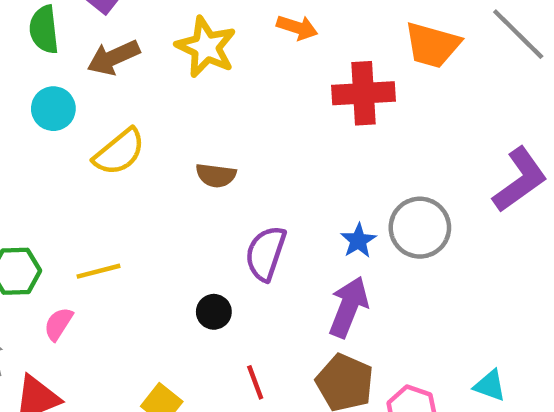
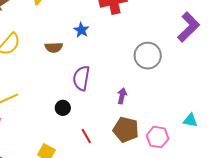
blue star: (358, 241) -> (81, 30), moved
purple arrow: (349, 307) -> (122, 96), size x0.6

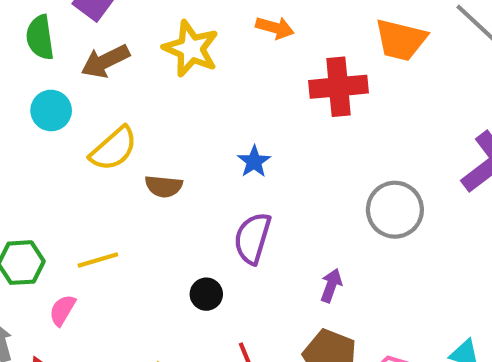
blue star: (81, 30) -> (254, 162), moved
brown semicircle: (54, 47) -> (164, 186), moved

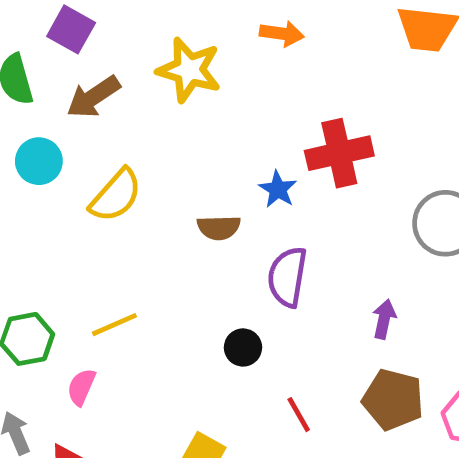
red cross: (338, 87) -> (339, 153), moved
brown semicircle: (164, 186) -> (219, 228), moved

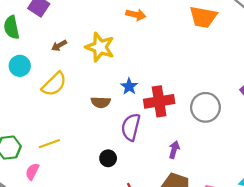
yellow star: (189, 70) -> (100, 47), moved
brown arrow: (93, 97) -> (59, 45), moved, size x0.6
red cross: (339, 153) -> (159, 101), moved

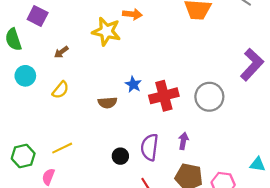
yellow star: (100, 47) -> (106, 31), moved
yellow semicircle: (54, 84) -> (61, 90), size x0.7
purple semicircle: (131, 127) -> (150, 147), moved

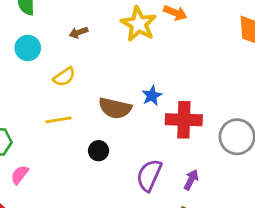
brown semicircle: (107, 103) -> (115, 108), size x1.4
yellow line: (62, 148) -> (58, 120), moved
black circle: (120, 156) -> (99, 151), moved

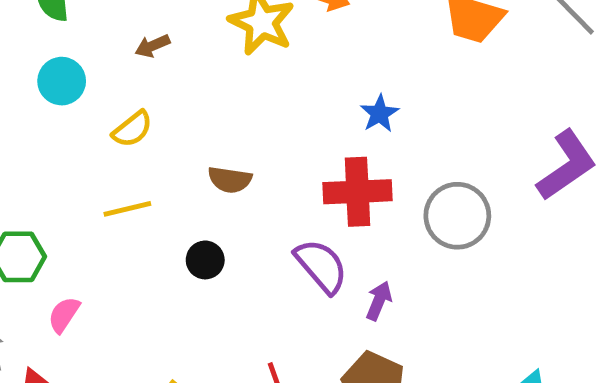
blue star: (152, 96) -> (379, 114), moved
brown semicircle: (115, 108) -> (230, 180), size x0.7
purple semicircle: (149, 175) -> (321, 266), moved, turned 120

